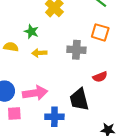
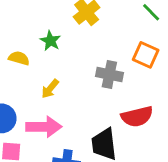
yellow arrow: (39, 53) -> (50, 89), moved, turned -56
red semicircle: (100, 77) -> (137, 117), size x1.5

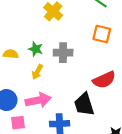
green star: (50, 41) -> (36, 49), moved
gray cross: (109, 74) -> (63, 53), moved

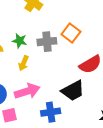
orange square: (102, 34) -> (71, 33), moved, turned 30
black trapezoid: (84, 104) -> (73, 91), turned -95

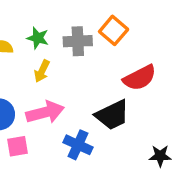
blue cross: (51, 112) -> (78, 145), turned 30

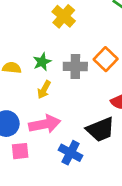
green star: (38, 38) -> (42, 62), turned 30

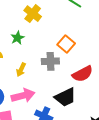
green star: (42, 62) -> (17, 38), moved
gray cross: (75, 66) -> (50, 61), moved

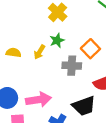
green star: (17, 38) -> (57, 40), moved
yellow arrow: (21, 70) -> (39, 52), moved

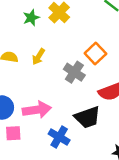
green star: (57, 40) -> (31, 18), moved
gray cross: (72, 66) -> (74, 72), turned 30

